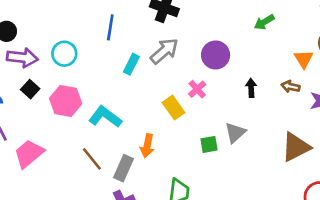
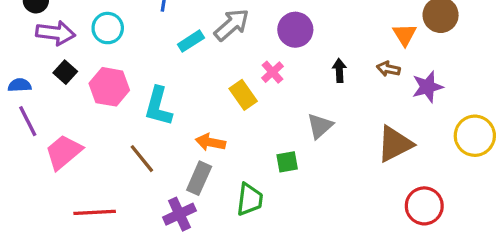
cyan rectangle: (131, 64) -> (191, 41), turned 30
cyan L-shape: (105, 117) -> (158, 106), turned -112
green square: (209, 144) -> (287, 162), moved
orange arrow: (147, 146) -> (210, 142), turned 90
gray rectangle: (124, 168) -> (199, 178), moved

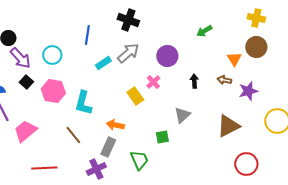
purple arrow: (55, 33) -> (20, 58), turned 40
green trapezoid: (250, 199) -> (139, 160), turned -30

